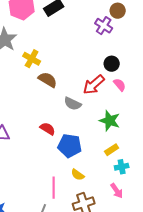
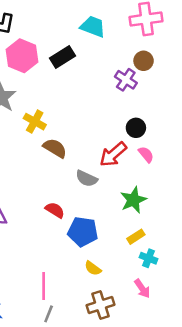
green star: (110, 121) -> (133, 200), turned 30
cyan cross: (122, 167) -> (149, 258), turned 32
pink line: (54, 188) -> (44, 286), moved

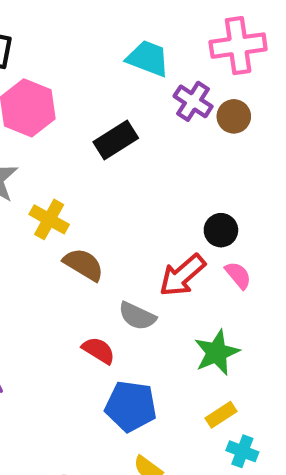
black rectangle: (63, 57) -> (116, 140), moved
purple cross: (126, 80) -> (193, 101), moved
red semicircle: (55, 210) -> (99, 350), moved

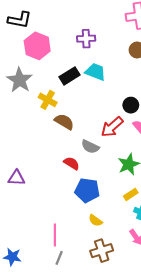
cyan trapezoid: (148, 58) -> (95, 72), moved
purple cross: (193, 101) -> (86, 39), moved, turned -36
black rectangle: (116, 140) -> (69, 76), moved

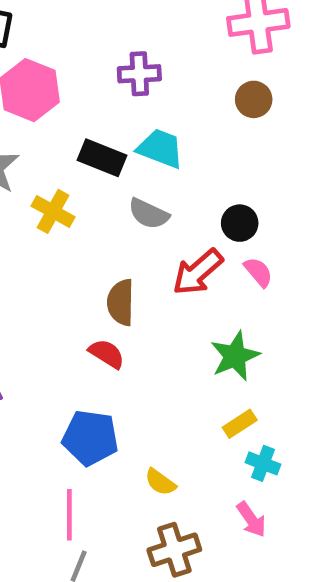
black rectangle: (69, 76) -> (102, 158), turned 54
brown semicircle: (64, 122) -> (121, 302), moved, turned -120
gray semicircle: (90, 147) -> (149, 214), moved
blue pentagon: (87, 190) -> (90, 438), moved

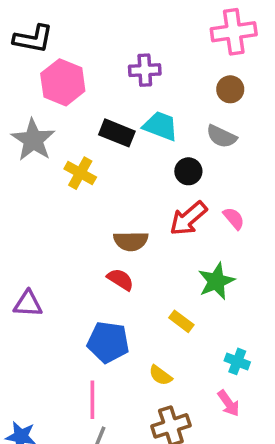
gray semicircle: (149, 214) -> (222, 136), moved
black circle: (240, 223) -> (188, 171), moved
brown semicircle: (121, 302) -> (131, 241), turned -92
yellow rectangle: (240, 424) -> (181, 321), moved, turned 70

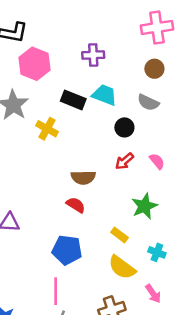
red arrow: (188, 218) -> (124, 161), size x0.7
cyan cross: (237, 361) -> (157, 252), moved
yellow semicircle: (160, 375) -> (122, 267), moved, size x1.6

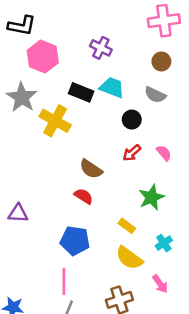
purple cross: (93, 55) -> (101, 48), turned 30
yellow cross: (47, 129) -> (55, 121), size x1.4
brown semicircle: (83, 177) -> (91, 169), turned 35
cyan cross: (157, 252) -> (164, 243), turned 35

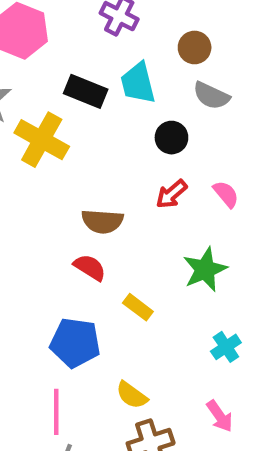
brown circle: (161, 61) -> (195, 47), moved
cyan trapezoid: (112, 87) -> (138, 83), turned -125
brown semicircle: (91, 169) -> (102, 221), turned -30
yellow rectangle: (127, 226) -> (138, 307), moved
yellow semicircle: (129, 258) -> (132, 395), moved, size x0.7

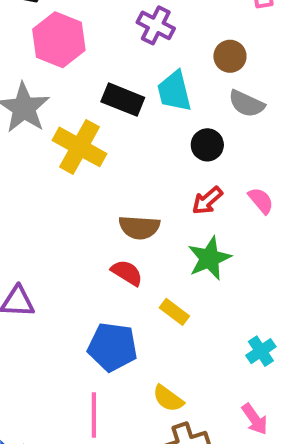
green star: (205, 269) -> (209, 258), moved

